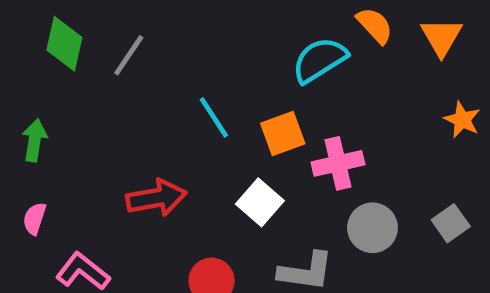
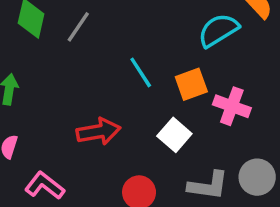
pink cross: (338, 163) -> (232, 106), turned 33
gray circle: (372, 228) -> (257, 177), moved

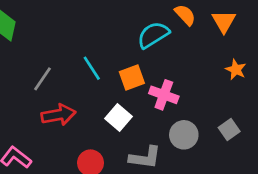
gray line: (78, 27) -> (43, 79), moved
gray circle: (257, 177) -> (184, 135), moved

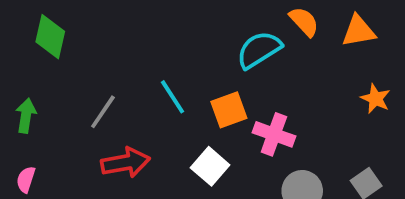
orange triangle: (224, 22) -> (359, 31), turned 50

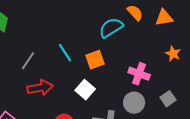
pink cross: (274, 134) -> (139, 74), moved

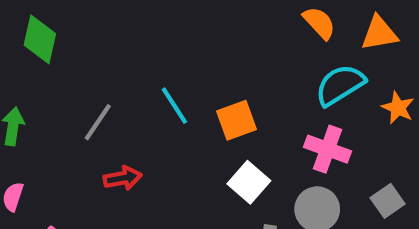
cyan semicircle: (111, 28) -> (340, 85), moved
red arrow: (40, 88) -> (123, 178), size x0.7
white square: (85, 90) -> (249, 182), moved

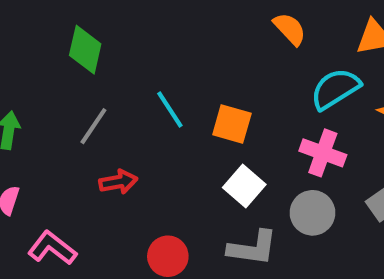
orange semicircle: (319, 23) -> (290, 29), moved
green diamond: (40, 39) -> (85, 50), moved
orange square: (236, 120) -> (232, 124), turned 36

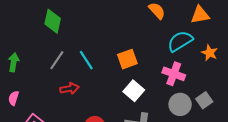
cyan line: (170, 110) -> (86, 60), moved
orange square: (232, 124) -> (127, 59), turned -36
gray circle: (312, 213) -> (180, 104), moved

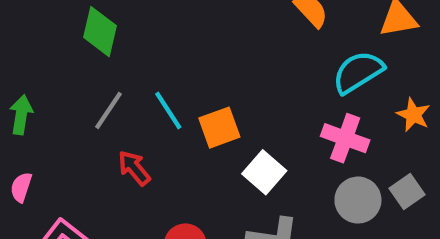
orange star: (210, 53) -> (413, 115), moved
orange square: (127, 59) -> (219, 128), moved
red arrow: (69, 89) -> (134, 168), turned -120

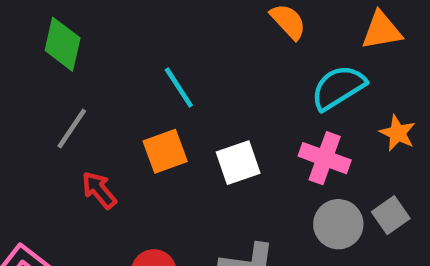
cyan line: (168, 110) -> (179, 87), moved
orange square: (219, 128) -> (165, 151), moved
white square: (264, 172) -> (238, 163), moved, turned 30

